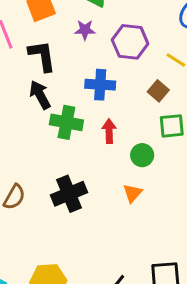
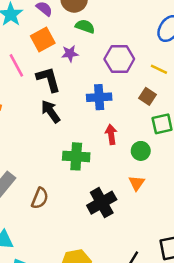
purple star: (85, 30) -> (70, 53), moved
green cross: (66, 122) -> (76, 156), moved
black cross: (69, 194) -> (102, 203), moved

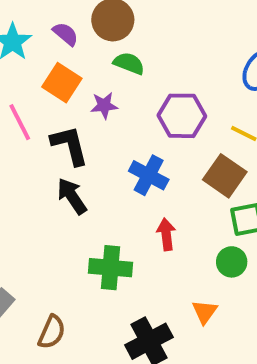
orange square: (43, 40) -> (62, 83), turned -30
brown square: (147, 96) -> (225, 176), size x1.5
blue cross: (99, 97) -> (149, 175), turned 30
green circle: (141, 151) -> (232, 262), moved

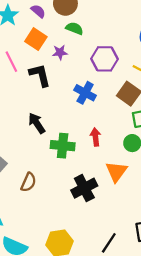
black arrow: (72, 196) -> (37, 123), moved
red arrow: (166, 234) -> (95, 137), moved
orange triangle: (205, 312) -> (116, 172), size x1.5

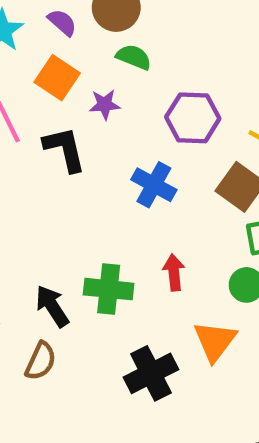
black arrow: (37, 123) -> (52, 306), moved

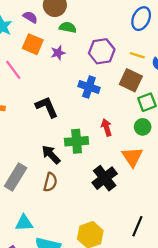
black L-shape: (65, 149) -> (47, 107), moved

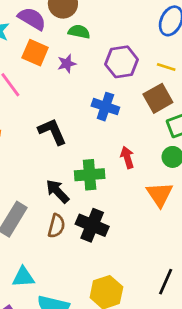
purple semicircle: (30, 17) -> (32, 19), size x1.5
brown square: (131, 80) -> (158, 98), turned 35
black cross: (105, 178) -> (92, 225), moved, turned -30

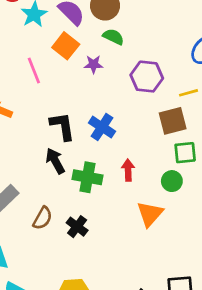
yellow line: (166, 67) -> (188, 93), turned -48
blue cross: (105, 107) -> (102, 127), moved
black arrow: (57, 191) -> (55, 161), moved
black cross: (92, 225) -> (77, 227), size x0.7

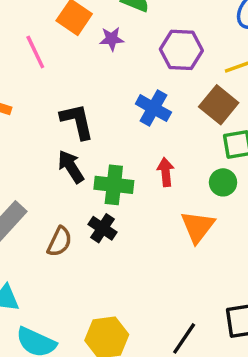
brown square: (173, 121) -> (219, 105), turned -32
blue cross: (102, 127) -> (153, 108), moved
black cross: (77, 227) -> (103, 228), moved

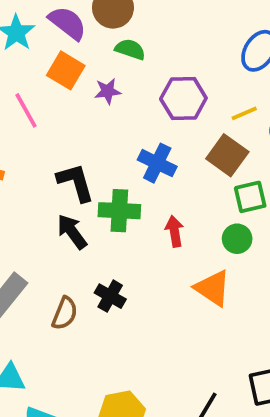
green cross: (114, 185) -> (119, 211), moved
orange triangle: (198, 227) -> (213, 288), turned -30

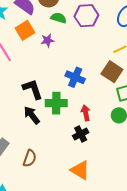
orange square: (66, 70) -> (25, 30), turned 30
purple hexagon: (183, 99) -> (86, 16), moved
orange triangle: (213, 288) -> (80, 170), moved
black cross: (110, 296) -> (81, 134), moved, turned 35

